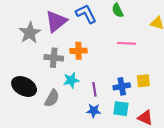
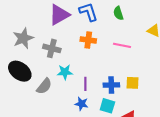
gray star: (30, 33) -> (23, 38), moved
orange cross: (79, 51) -> (88, 40), moved

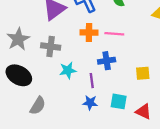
pink line: (122, 45) -> (114, 34), moved
blue cross: (111, 85) -> (107, 61), moved
gray semicircle: (44, 86) -> (38, 106), moved

